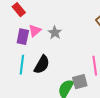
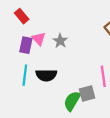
pink triangle: (35, 31) -> (39, 39), turned -32
black semicircle: (42, 65) -> (46, 75), turned 60

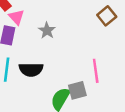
pink triangle: (39, 39) -> (16, 17), moved

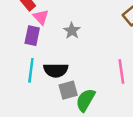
gray square: (77, 90) -> (68, 90), moved

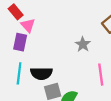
gray star: (72, 31) -> (83, 44), moved

